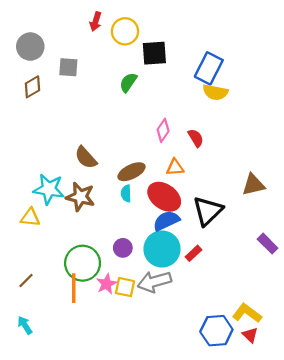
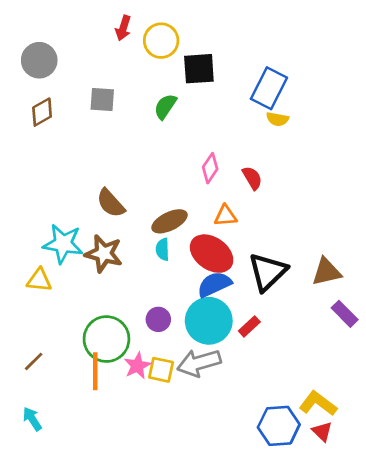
gray square: (68, 67) -> (102, 99), moved
yellow semicircle: (215, 92) -> (277, 119), size x0.7
brown triangle: (253, 185) -> (326, 272), moved

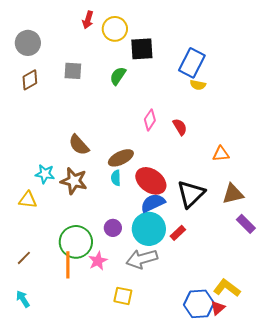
orange triangle: (226, 216) -> (221, 154), moved
cyan star: (63, 244) -> (45, 174), size x0.7
yellow square: (161, 370) -> (123, 296), moved
red triangle: (322, 431) -> (218, 308), moved, turned 35

